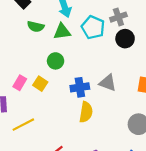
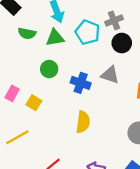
gray triangle: (108, 83) -> (110, 75), moved
yellow square: (40, 84) -> (34, 103), moved
blue cross: (80, 87) -> (81, 83), moved, turned 30

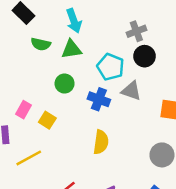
cyan pentagon: (88, 32) -> (111, 67), moved

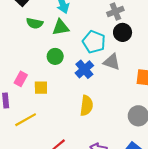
blue cross: (99, 99) -> (84, 69), turned 30
yellow square: (47, 120) -> (41, 88), turned -32

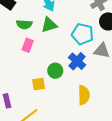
green circle: (55, 56) -> (55, 71), moved
pink rectangle: (21, 79) -> (28, 45), moved

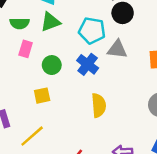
green circle: (55, 71) -> (52, 65), moved

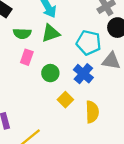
yellow square: (42, 96) -> (65, 100), moved, turned -35

